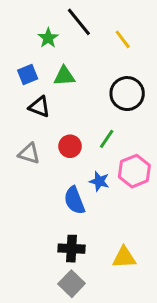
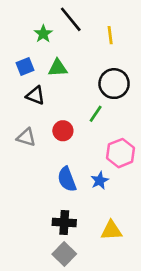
yellow line: (123, 39) -> (110, 35), turned 30
green line: (107, 139) -> (96, 114), moved
blue star: (99, 181) -> (100, 181), moved, turned 30

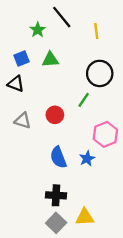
black triangle: (35, 95) -> (16, 84), moved
yellow triangle: (111, 230) -> (85, 217), moved

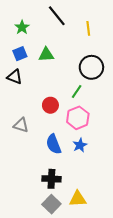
green star: (38, 30) -> (22, 27), moved
gray triangle: (23, 121) -> (21, 125), moved
pink hexagon: (105, 134) -> (78, 118), moved

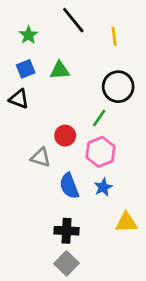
gray triangle: (21, 125) -> (41, 157), moved
yellow triangle: (78, 199) -> (126, 223), moved

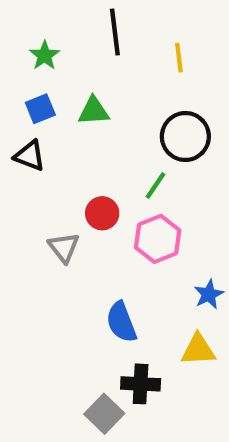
black line: (73, 20) -> (115, 32), turned 32
gray triangle: (41, 157) -> (64, 247), turned 35
blue semicircle: (69, 186) -> (121, 322), moved
blue star: (103, 187) -> (209, 294), moved
black cross: (67, 231) -> (141, 384), moved

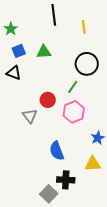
green star: (45, 55) -> (11, 29), moved

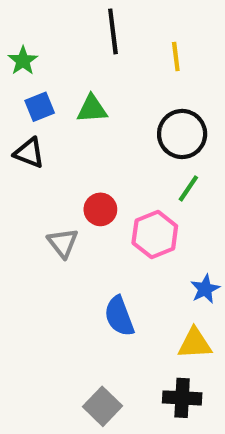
green line: (73, 87) -> (188, 188), moved
black cross: (66, 180) -> (182, 398), moved

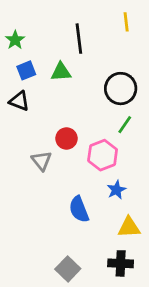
black line: (113, 31) -> (79, 39), moved
yellow line: (176, 57) -> (126, 22), moved
blue star: (205, 289) -> (116, 190), moved

